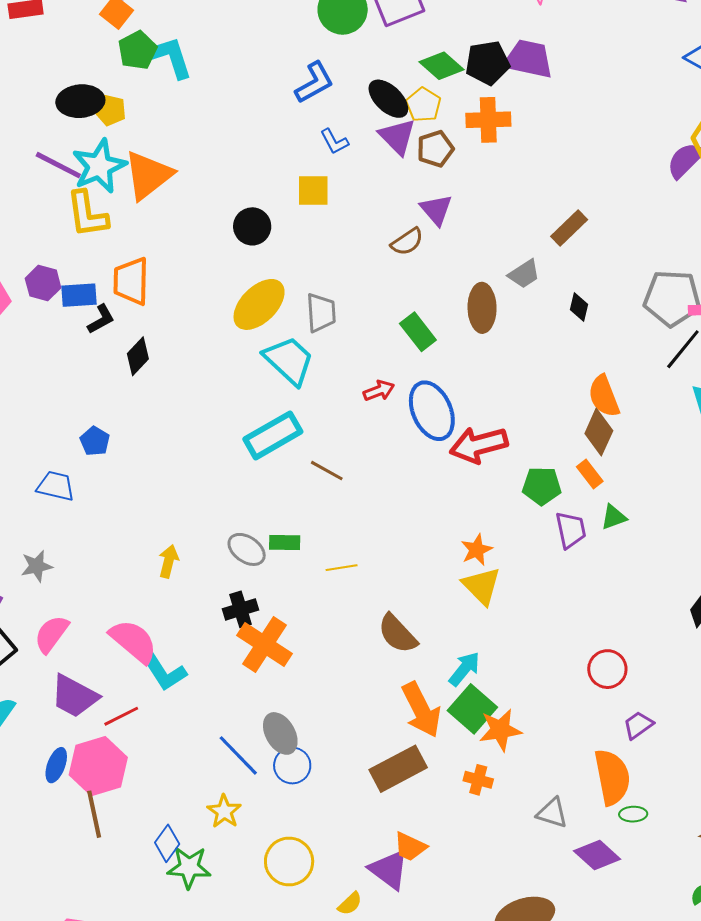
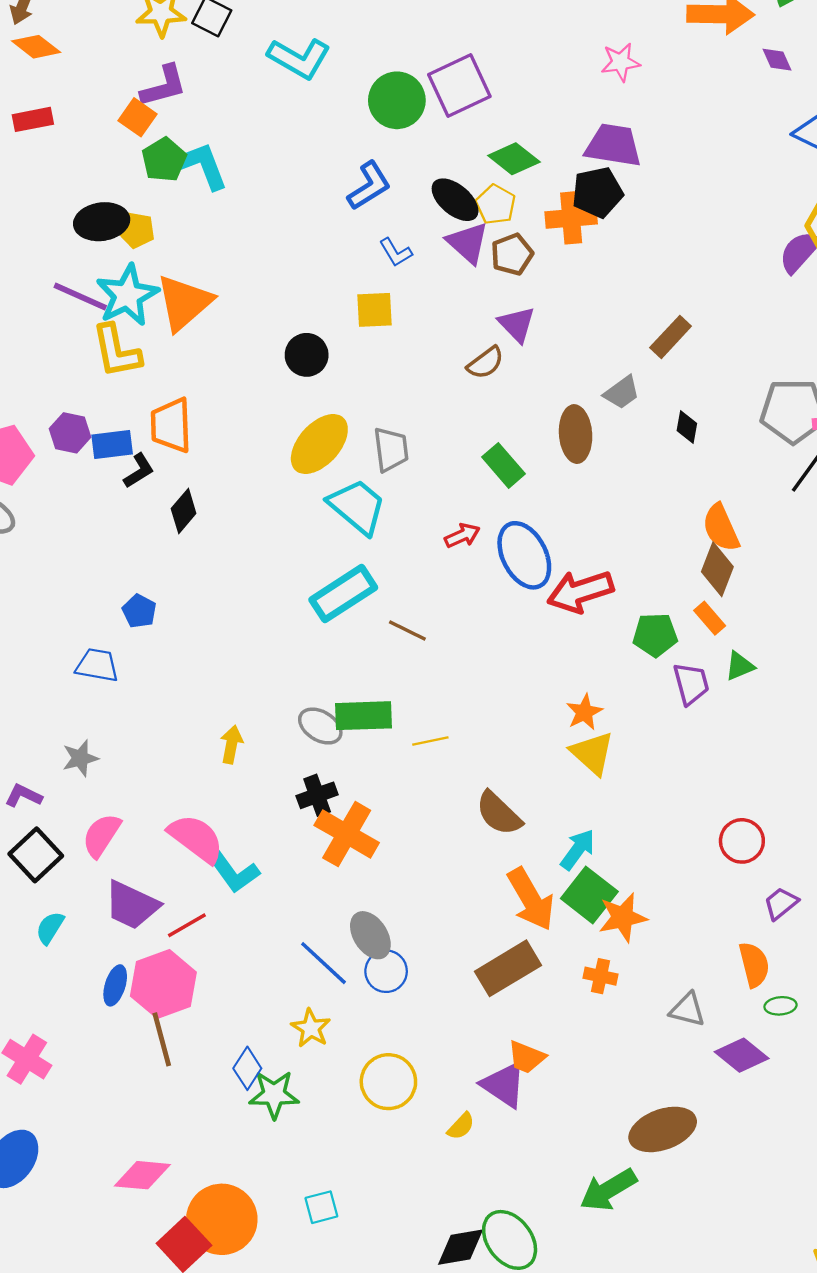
black pentagon: (487, 63) -> (597, 192), moved
green rectangle: (285, 542) -> (364, 716), size x1.6
orange semicircle: (612, 777) -> (754, 965), size x0.7

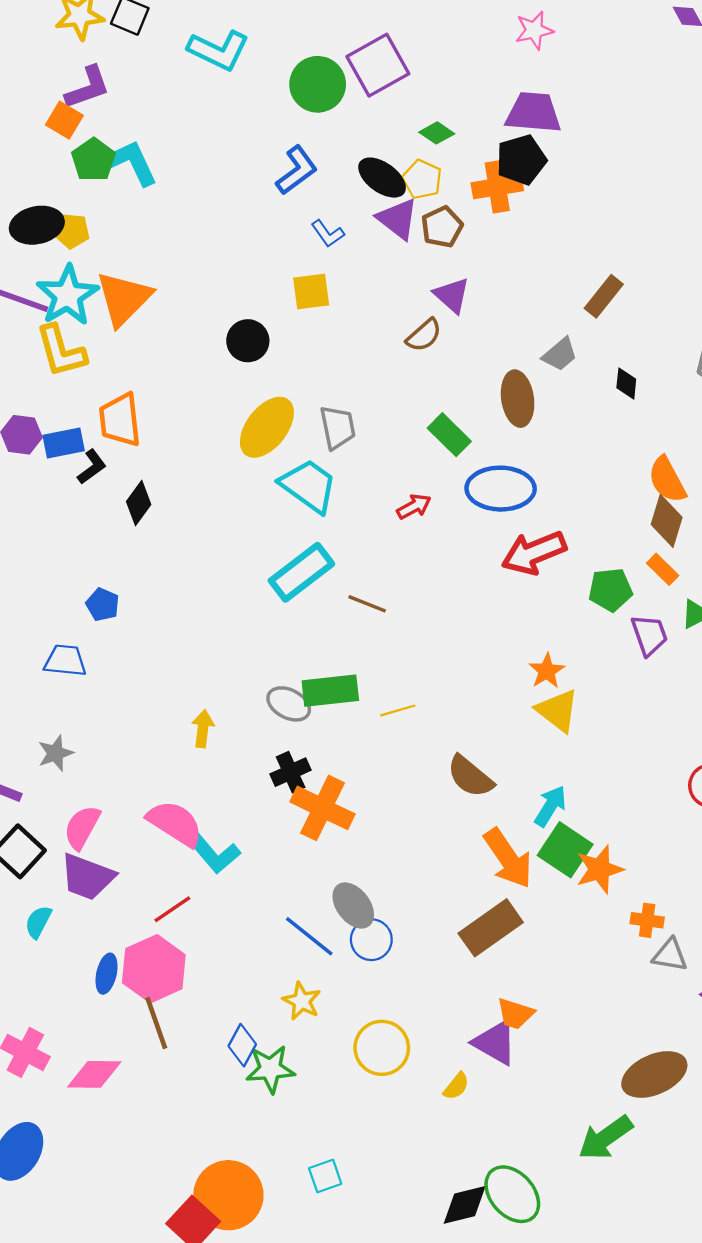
green diamond: (514, 159) -> (437, 133), size x0.7
blue ellipse: (524, 555) -> (501, 489), moved, turned -58
purple trapezoid: (132, 905) -> (87, 877), moved
orange cross: (600, 976) -> (647, 920), moved
pink diamond: (142, 1175) -> (94, 1074), moved

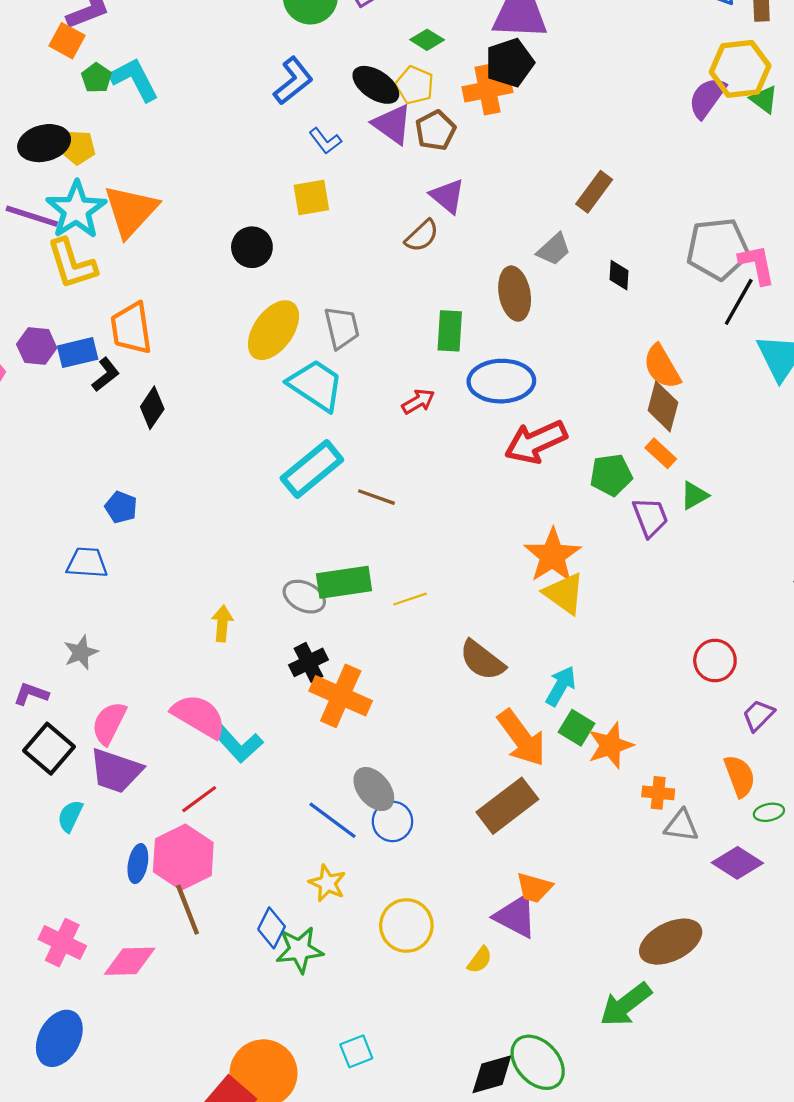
green pentagon: (93, 160) -> (96, 78), size x0.7
green rectangle: (449, 435) -> (450, 331), turned 51
orange star: (547, 671) -> (552, 556), size x1.6
green square: (565, 850) -> (576, 728), size x0.7

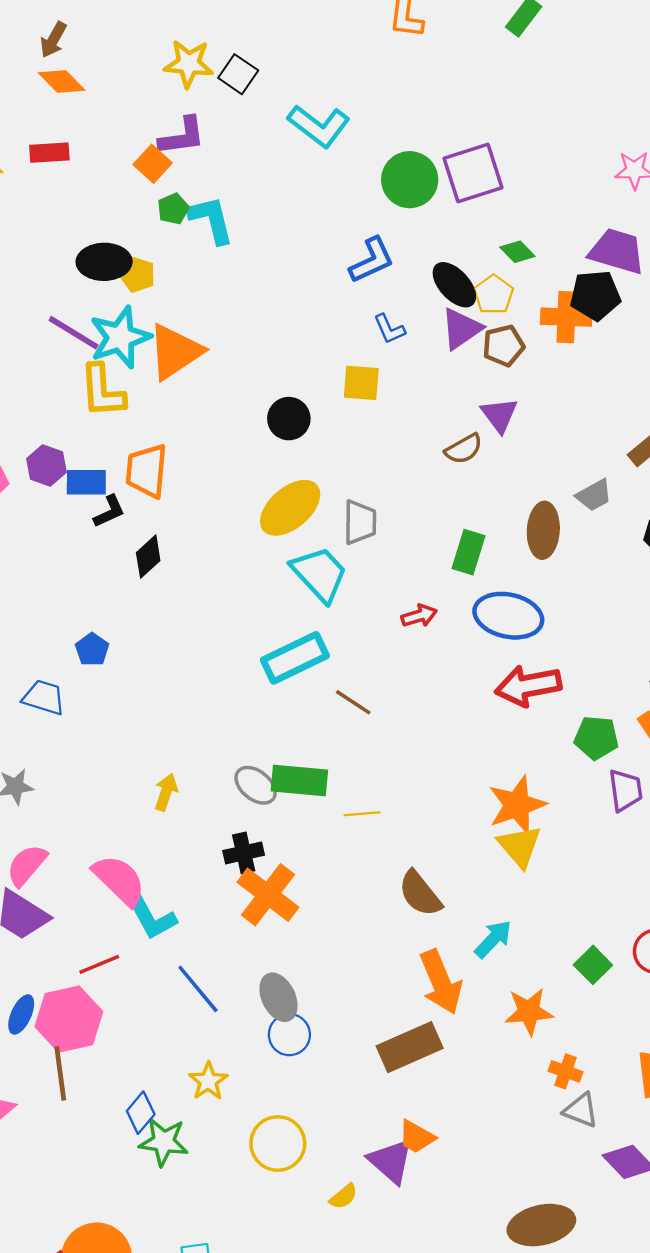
purple triangle: (392, 124) -> (461, 329), turned 36
green square: (576, 728) -> (593, 965), moved
blue line: (332, 820) -> (198, 989), moved

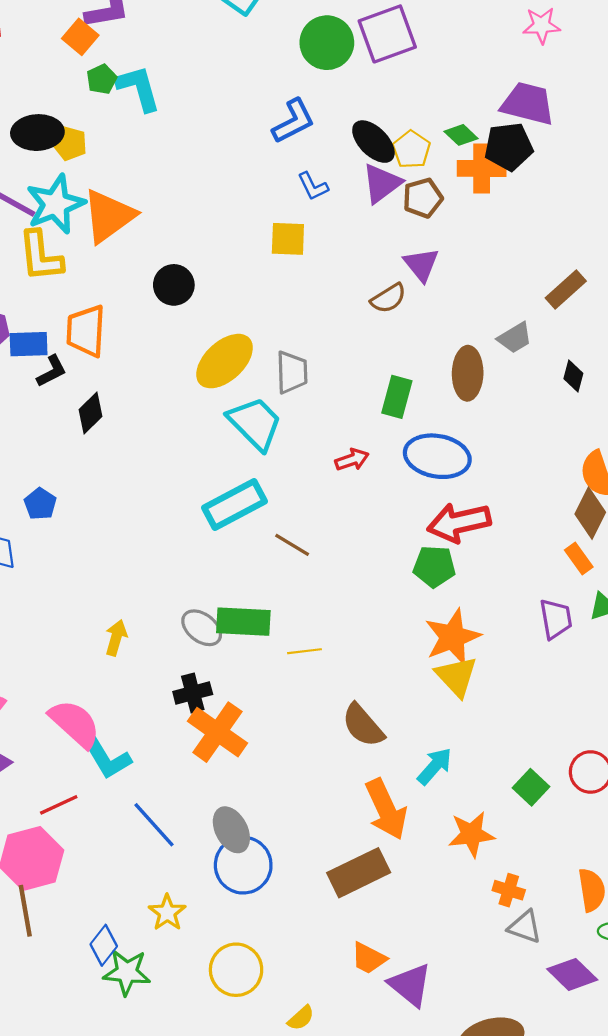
green diamond: (517, 252) -> (461, 135), moved
black circle: (289, 419) -> (174, 285), moved
green pentagon: (596, 738) -> (434, 566), moved
blue circle: (289, 1035) -> (243, 865), size x1.4
purple triangle: (391, 1161) -> (410, 985), moved

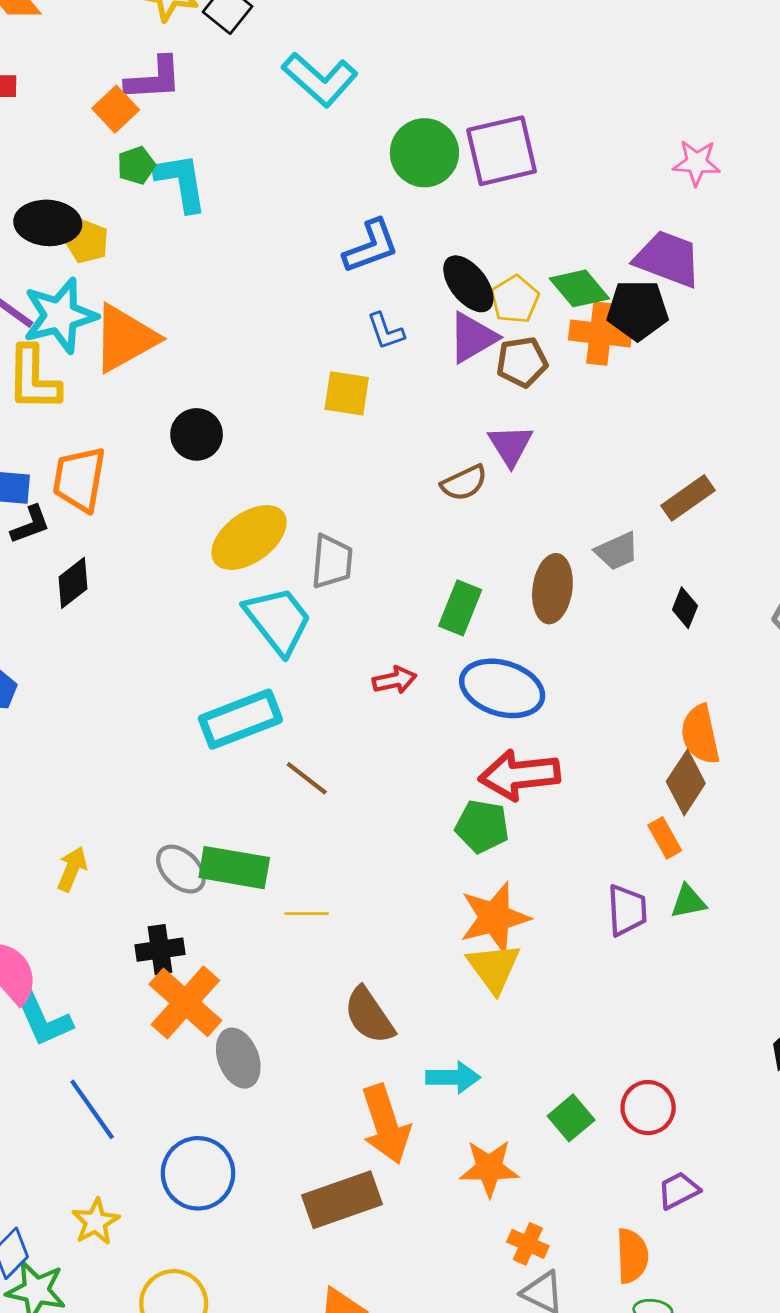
green diamond: (461, 135) -> (579, 288), size x1.4
cyan arrow: (435, 766) -> (453, 1077), turned 42
gray ellipse: (231, 830) -> (238, 1058), moved

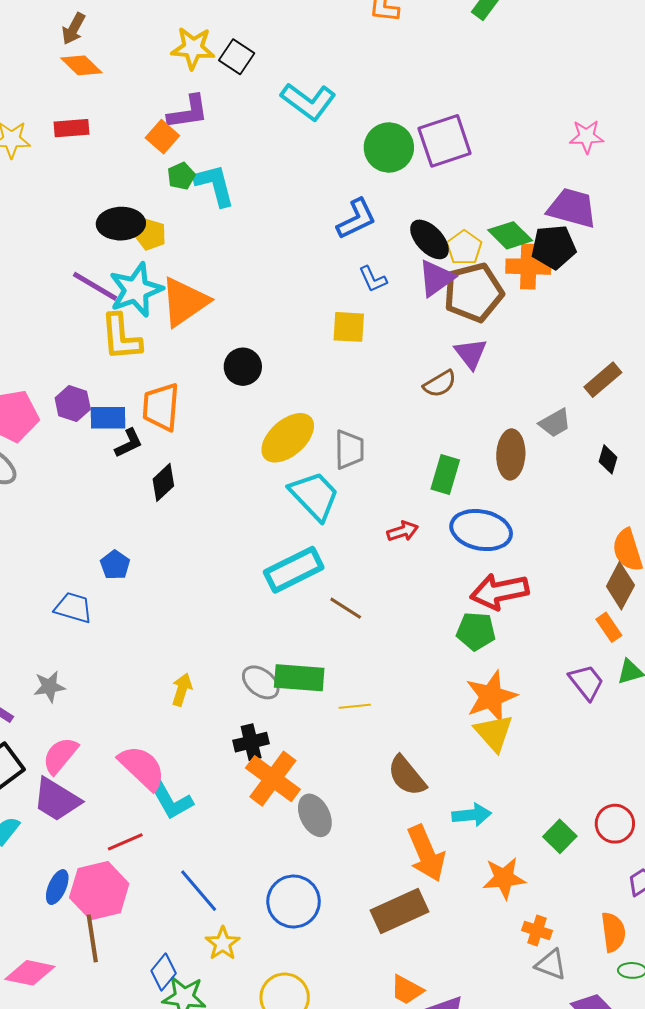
brown pentagon: (522, 362) -> (474, 292), size x1.6
purple trapezoid: (627, 910) -> (586, 682), turned -30
blue line: (92, 1109) -> (199, 891), moved

